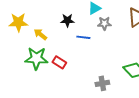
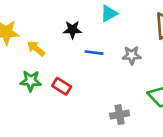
gray star: (104, 23) -> (132, 55), moved
green star: (36, 58) -> (31, 81), size x0.7

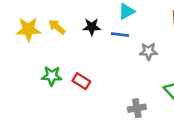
yellow arrow: (36, 49) -> (57, 27), moved
blue line: (94, 53) -> (120, 35), moved

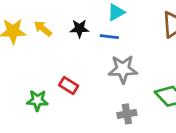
gray star: (148, 51) -> (123, 69), moved, size x1.5
green star: (52, 76) -> (37, 100), moved

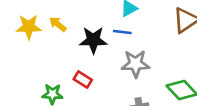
black star: (79, 29) -> (93, 40), moved, size x1.5

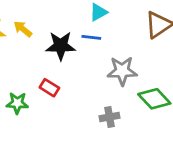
gray star: (136, 64) -> (122, 71), moved

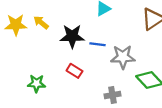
blue line: (91, 37) -> (97, 44), moved
red rectangle: (49, 88) -> (74, 71), moved

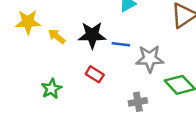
yellow arrow: (41, 22) -> (57, 36), moved
green star: (36, 83) -> (51, 89), turned -30

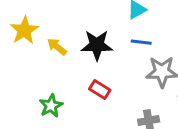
yellow star: (28, 22) -> (24, 30), turned -30
blue line: (121, 44) -> (141, 42), moved

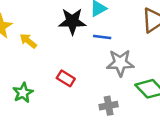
black star: (97, 45) -> (72, 21), moved

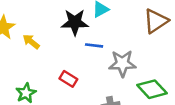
blue line: (102, 37) -> (94, 45), moved

